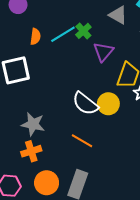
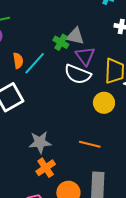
gray triangle: (118, 15) -> (75, 36), moved
cyan line: (63, 34) -> (35, 63), moved
white semicircle: (85, 104) -> (78, 74), moved

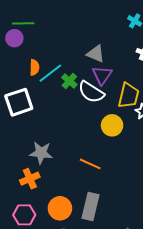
green cross: (61, 42) -> (69, 81), moved
orange cross: (46, 168) -> (30, 179), moved

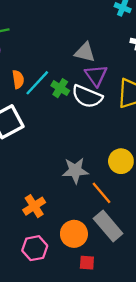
yellow circle: (112, 125) -> (121, 161), moved
gray star: (41, 153) -> (75, 170), moved
orange line: (90, 164) -> (102, 193), moved, turned 35
gray rectangle: (90, 207) -> (108, 226), turned -44

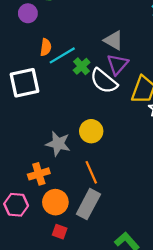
yellow circle: (121, 161) -> (91, 131), moved
gray star: (75, 170) -> (58, 144), moved
orange cross: (34, 206) -> (39, 174), moved
gray rectangle: (108, 226) -> (88, 204), turned 52

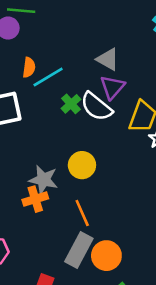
green cross: (82, 66) -> (71, 104), moved
orange cross: (39, 174) -> (35, 199), moved
orange circle: (55, 202) -> (106, 256), moved

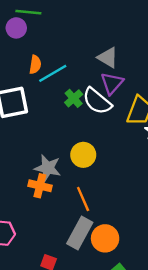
orange cross: (35, 199) -> (40, 186), turned 30

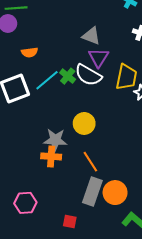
orange semicircle: (35, 65) -> (29, 52), turned 84
cyan line: (53, 73) -> (47, 80), moved

